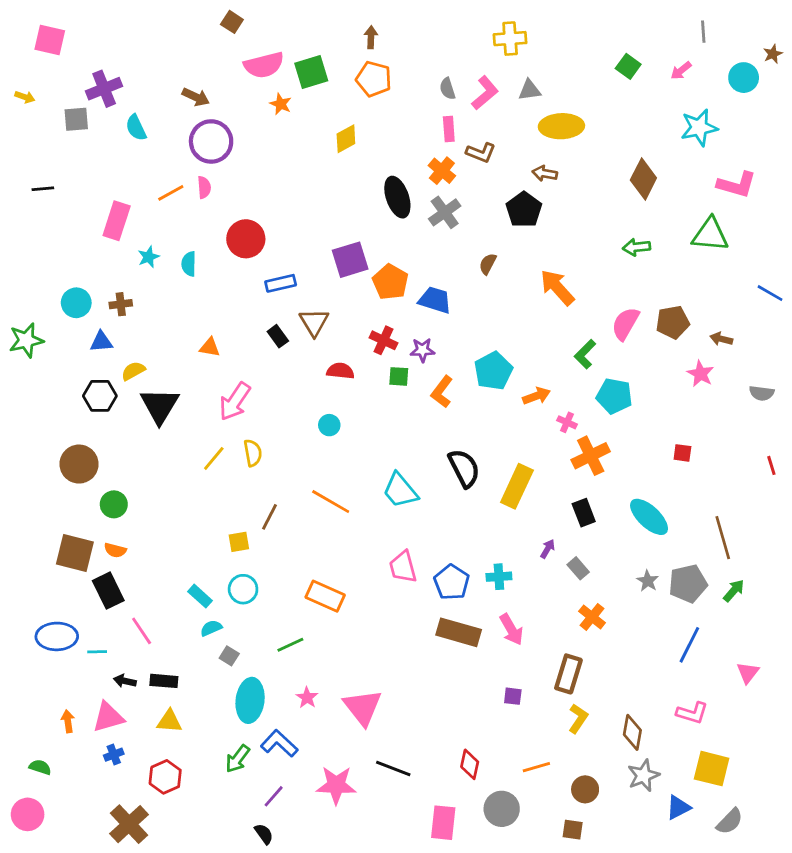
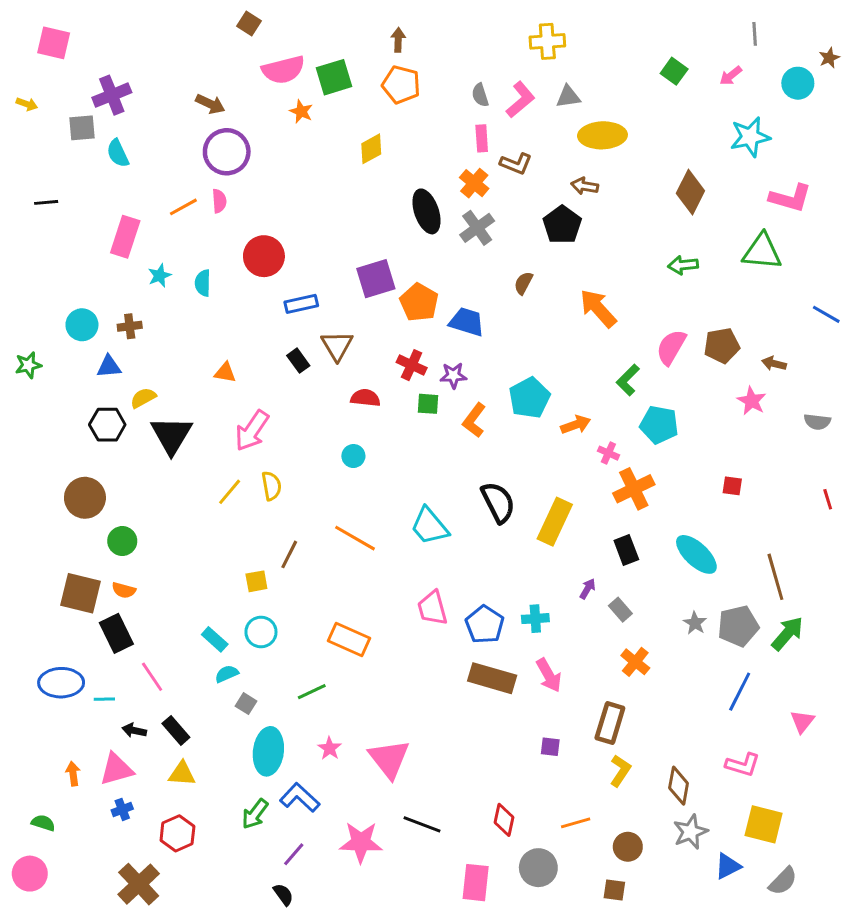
cyan semicircle: (136, 128) -> (118, 153), moved
green star: (26, 340) -> (28, 365), size x0.7
green arrow: (734, 591) -> (787, 633), size x1.4
black rectangle: (164, 681) -> (176, 730), turned 44

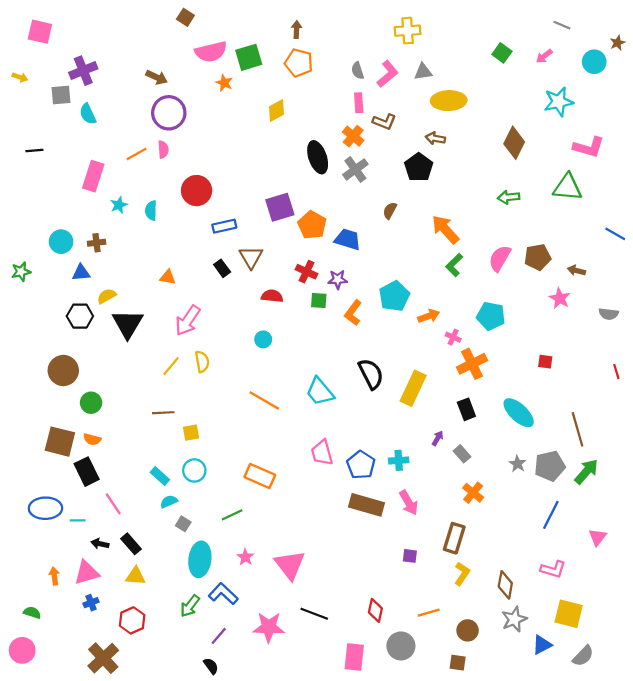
gray line: (755, 34) -> (562, 25), turned -63
green L-shape: (628, 380) -> (454, 265), moved
brown line: (289, 554) -> (163, 413), moved, turned 60

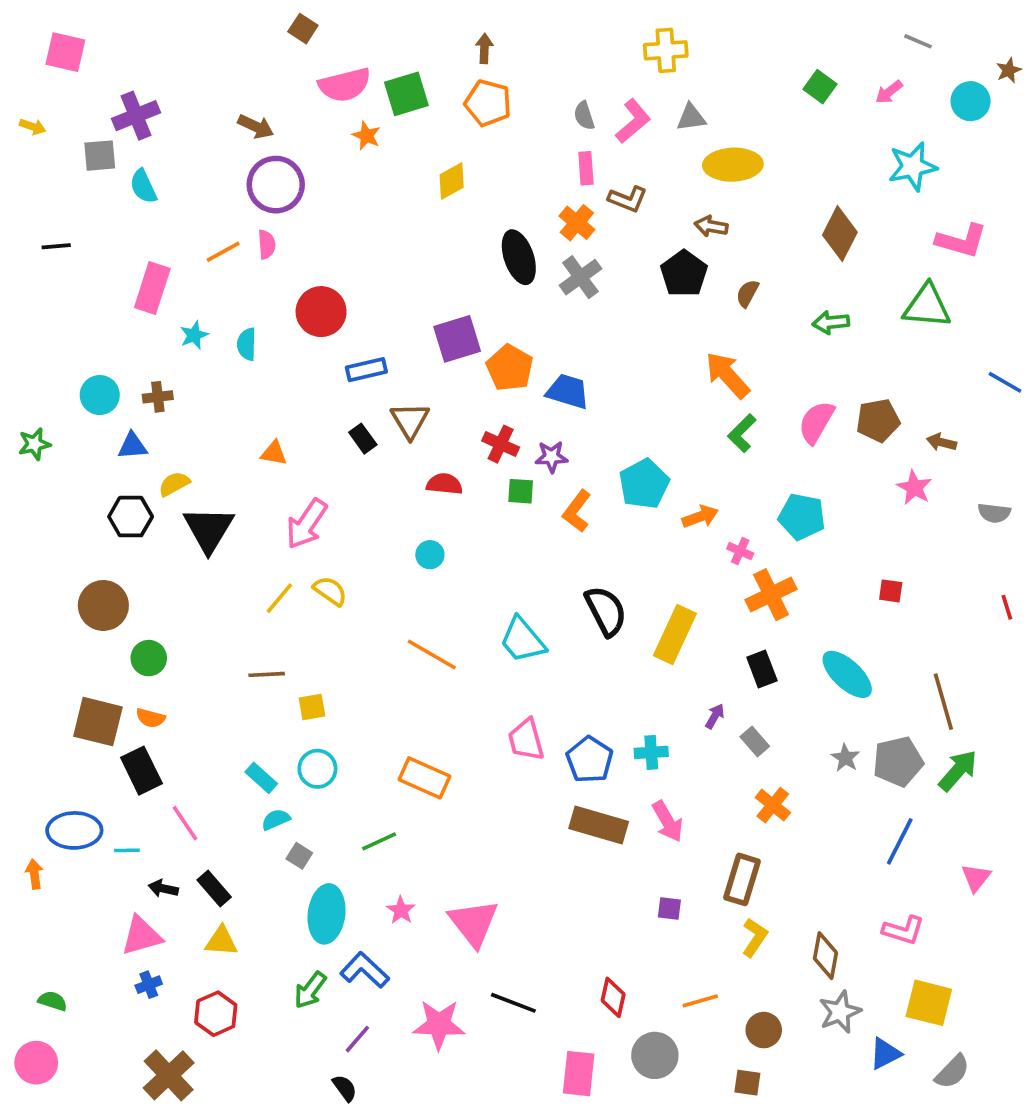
brown semicircle: (390, 211) -> (747, 293), moved
yellow semicircle: (202, 362) -> (330, 591), turned -45
orange arrow: (54, 576) -> (34, 874), moved

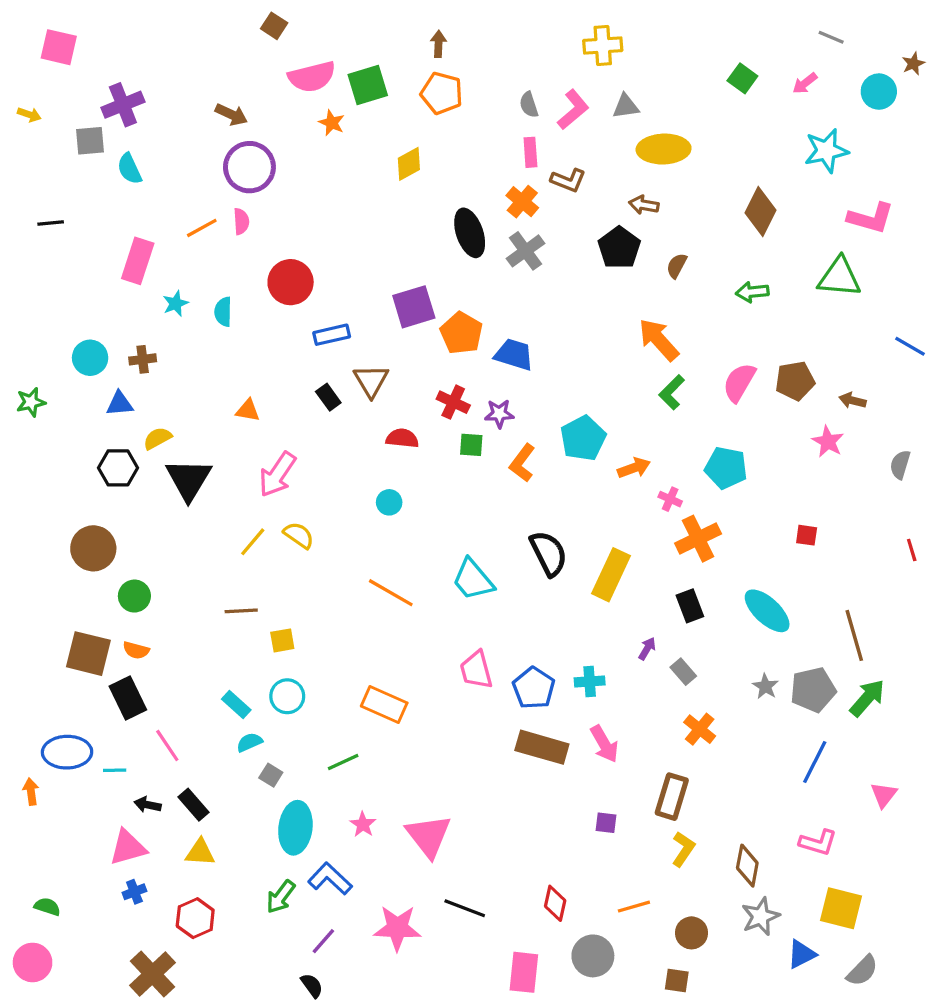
gray semicircle: (994, 513) -> (900, 465), turned 100

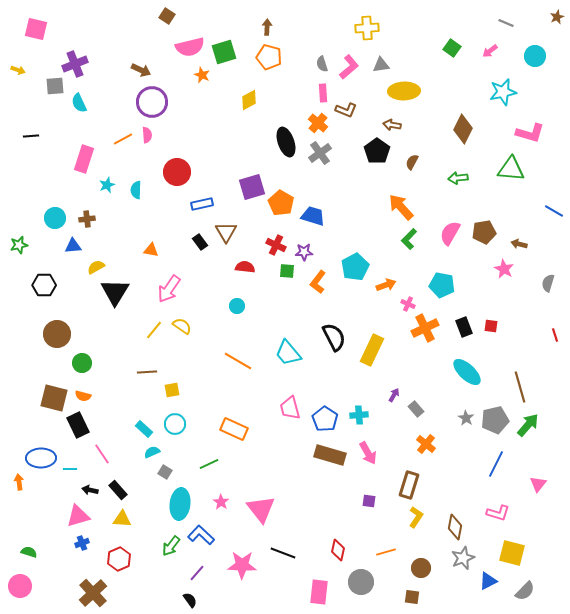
brown star: (913, 64) -> (557, 17), moved
black hexagon: (118, 468) -> (44, 285), moved
black rectangle: (690, 606) -> (464, 327), moved

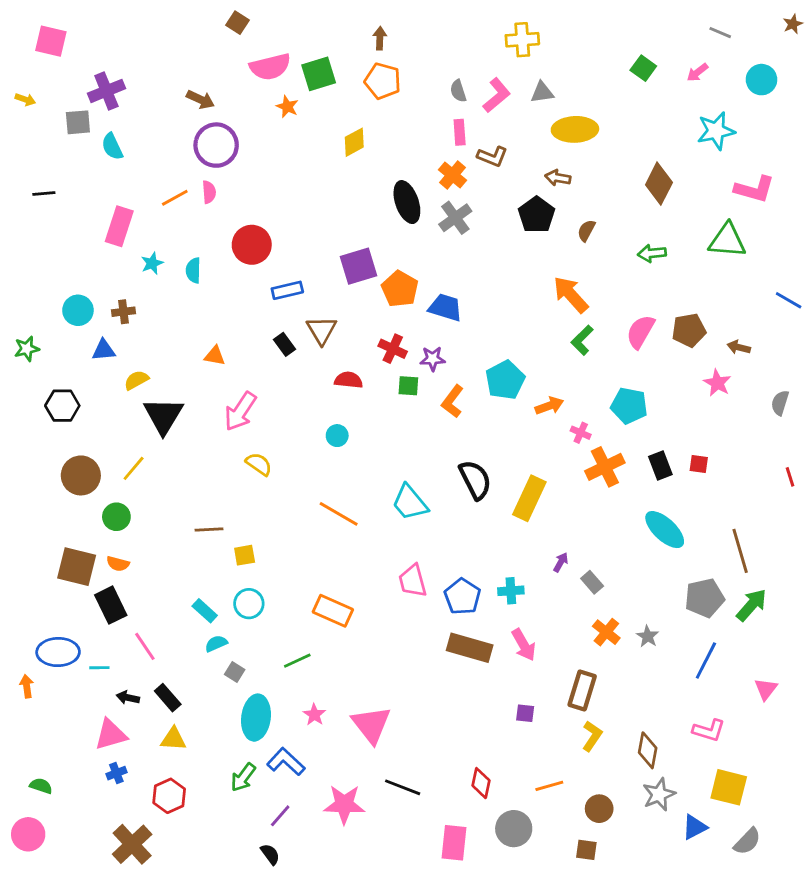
yellow line: (154, 330) -> (134, 468), moved
gray star: (466, 418) -> (648, 636), moved

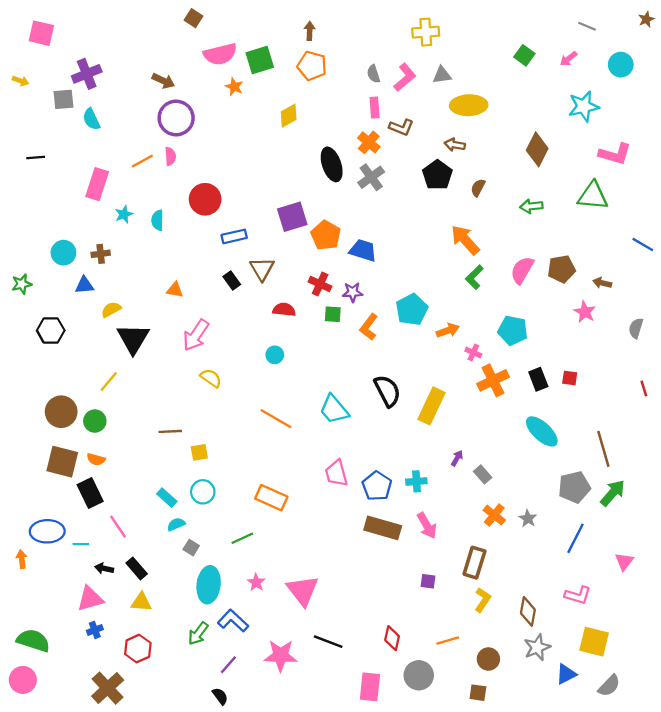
brown circle: (81, 475) -> (61, 412), moved
green semicircle: (41, 786) -> (33, 640), size x1.8

